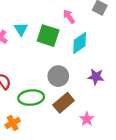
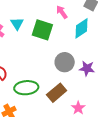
cyan diamond: (80, 43) -> (81, 28), moved
gray circle: (58, 76) -> (65, 62), moved

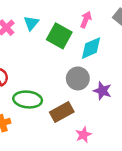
pink arrow: (62, 12) -> (86, 20), turned 48
cyan diamond: (81, 28) -> (91, 48), moved

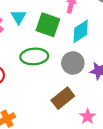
green ellipse: (28, 99) -> (34, 56), moved

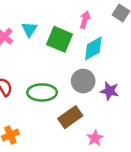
green ellipse: (34, 56) -> (42, 92), moved

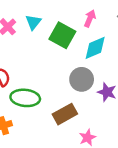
green ellipse: (42, 92) -> (25, 98), moved

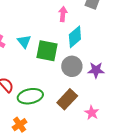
cyan triangle: (33, 22) -> (24, 41), moved
green square: (62, 35) -> (47, 51), moved

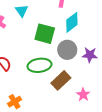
cyan triangle: (24, 41) -> (22, 11), moved
green ellipse: (30, 96) -> (39, 65), moved

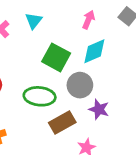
purple star: (90, 55) -> (99, 109), moved

